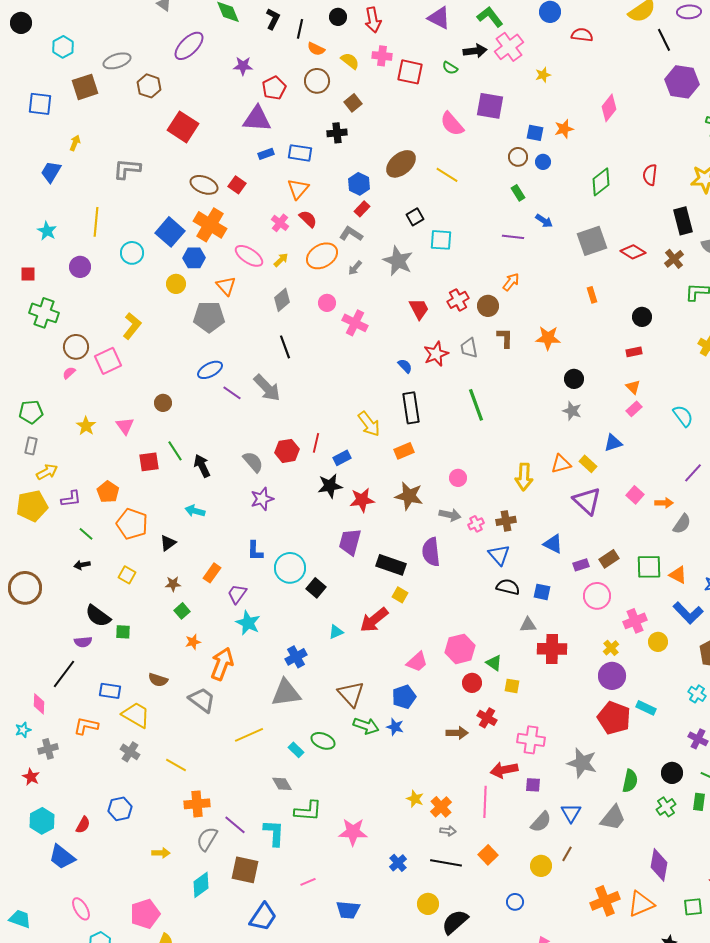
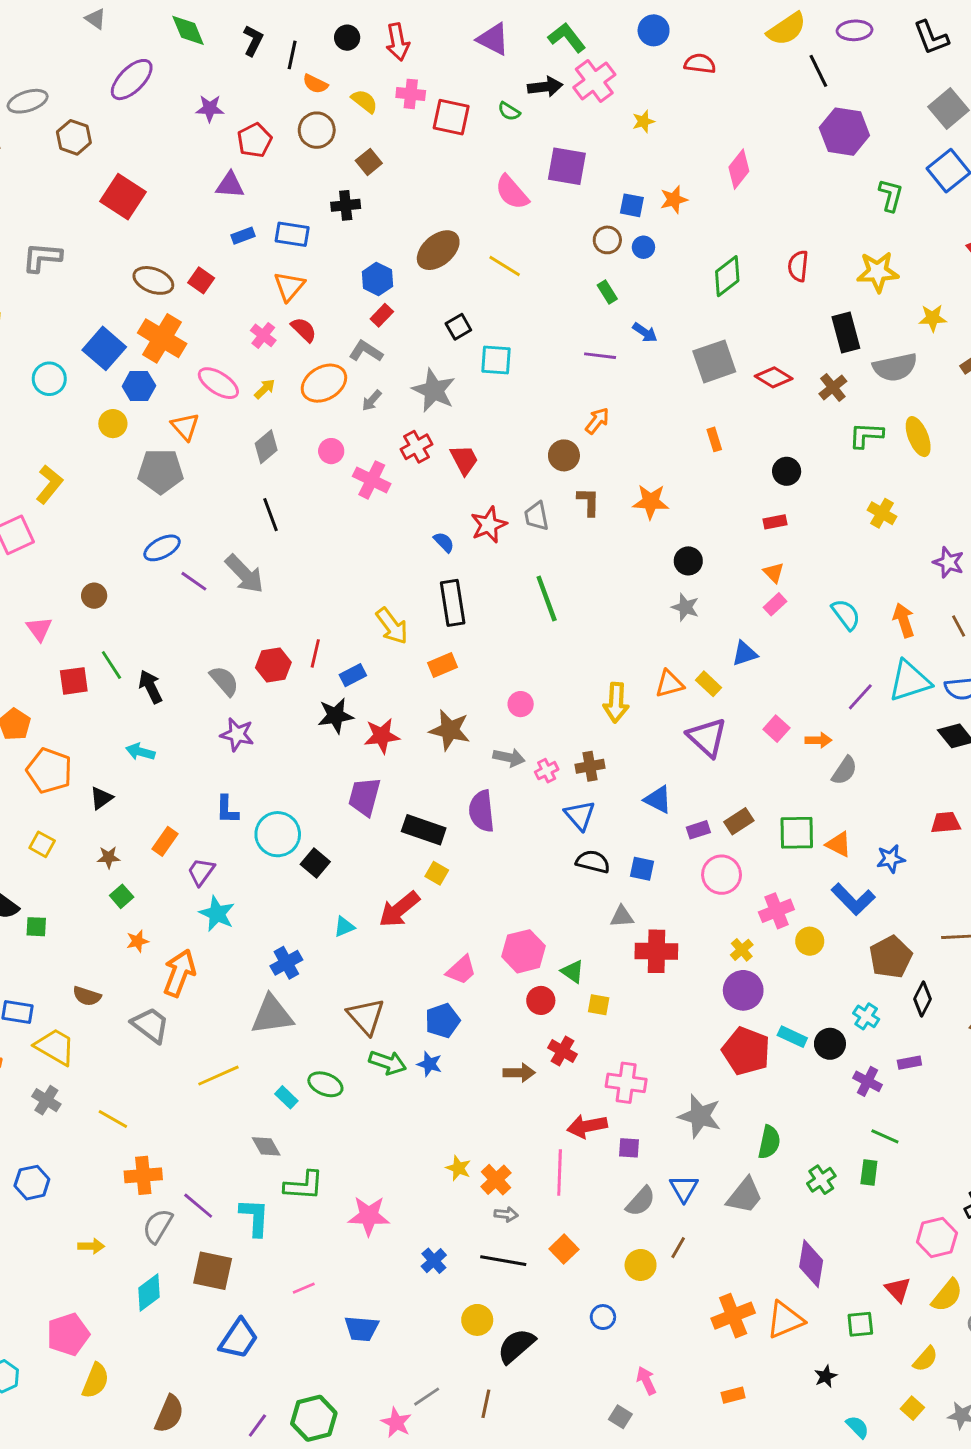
purple triangle: (257, 119) -> (230, 185), size x0.7
red cross: (458, 300) -> (416, 447), moved
purple star: (262, 499) -> (237, 734), turned 30
black circle: (672, 773) -> (830, 1044), moved

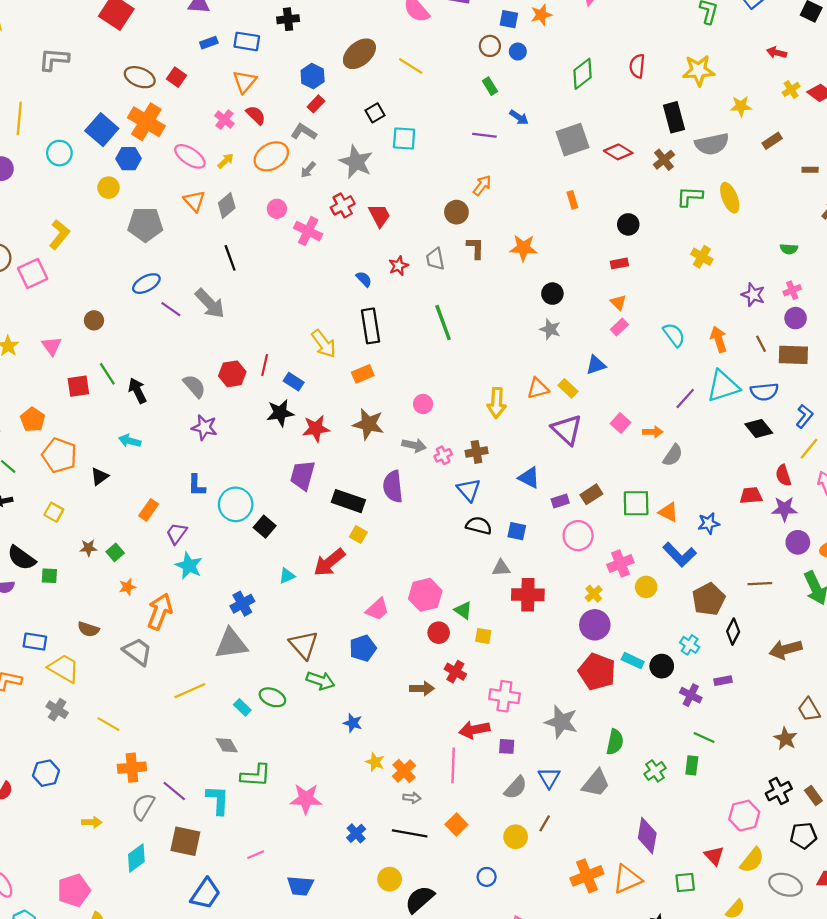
orange triangle: (185, 426) -> (194, 201), moved
red star: (489, 525) -> (398, 266), size x0.7
blue rectangle: (353, 675) -> (294, 382), turned 60
brown star: (109, 857) -> (88, 548), moved
blue star: (429, 1064) -> (353, 723), moved

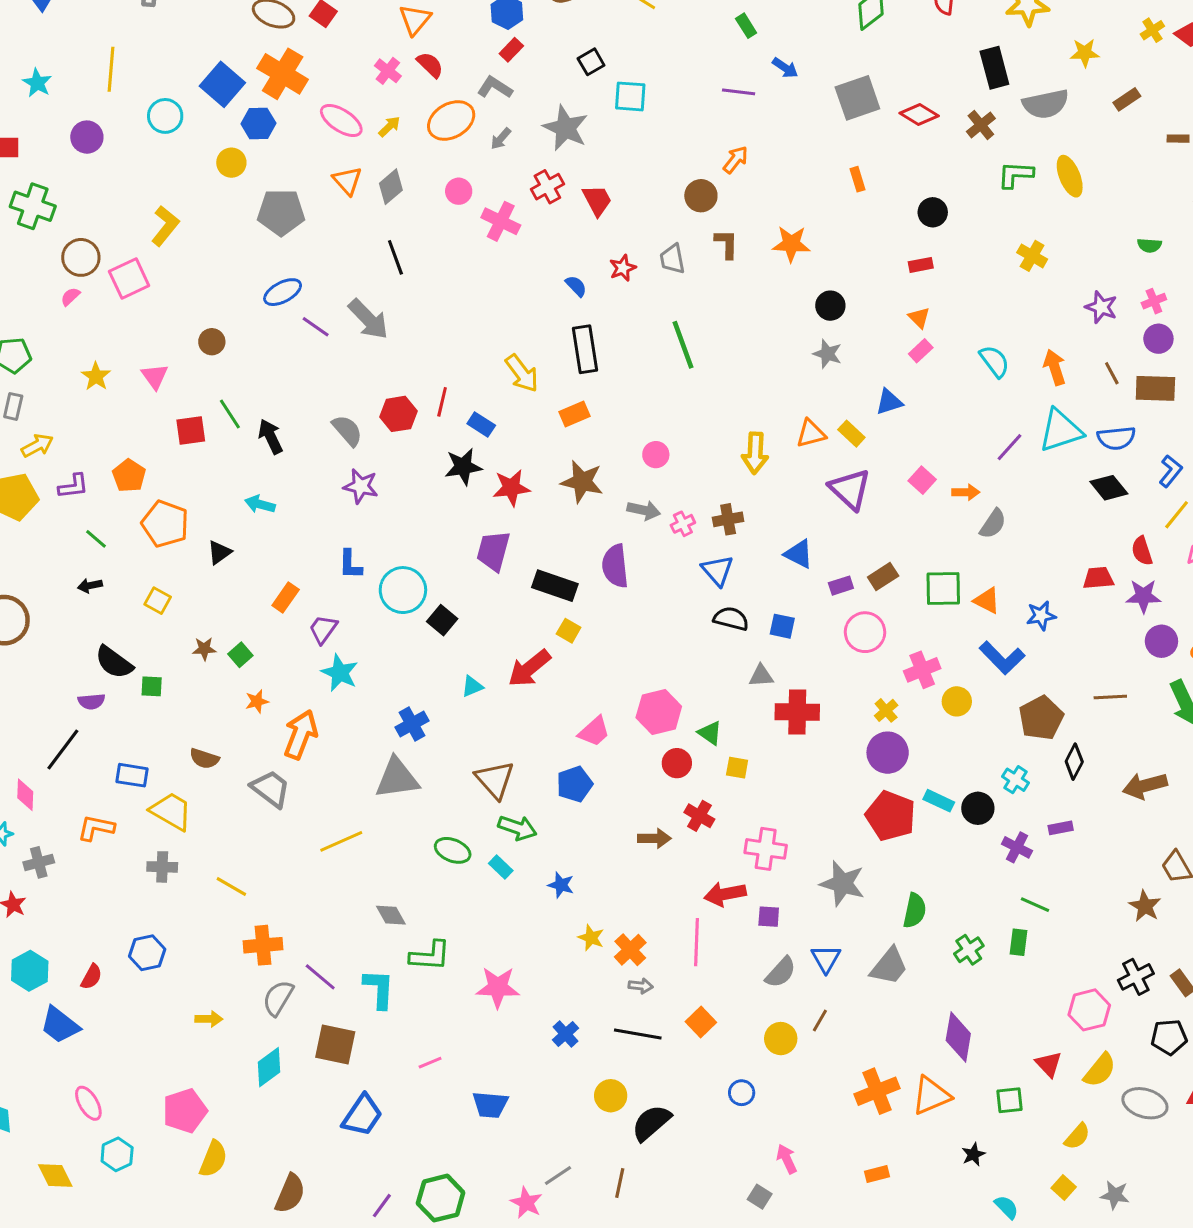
cyan rectangle: (242, 707) -> (501, 867), moved
gray cross: (57, 710) -> (162, 867), turned -30

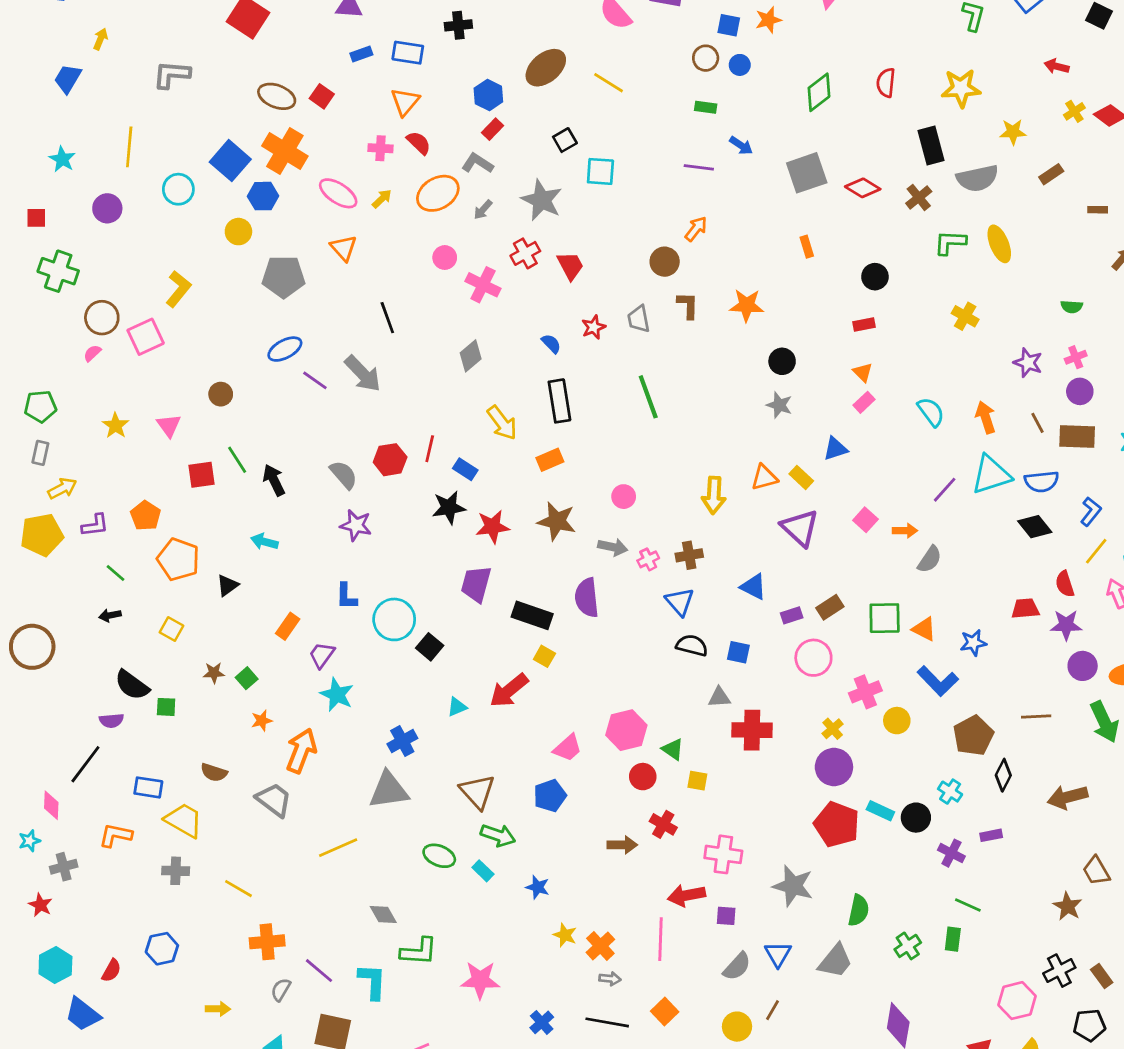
green rectangle: (746, 26) -> (706, 107), turned -50
pink cross: (388, 71) -> (380, 148), turned -35
gray diamond: (391, 187) -> (471, 356), moved
gray semicircle: (278, 998) -> (281, 990), size x0.7

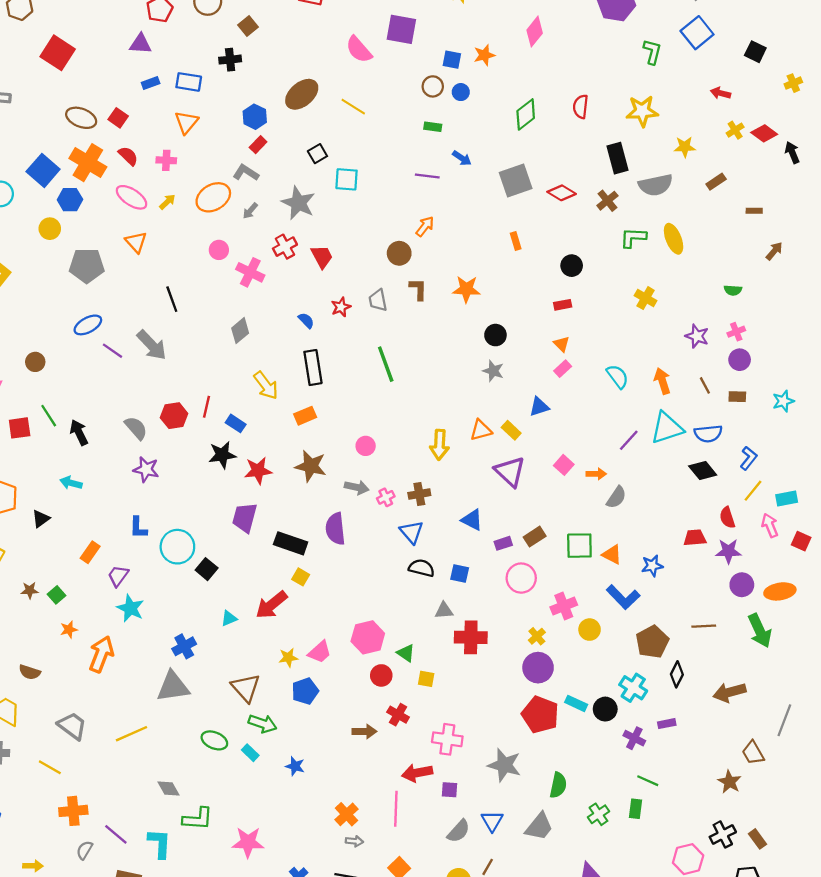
red semicircle: (419, 143) -> (128, 156), moved
brown rectangle: (1077, 436) -> (737, 397), size x0.6
cyan cross: (950, 792) -> (633, 688), size x1.4
gray trapezoid: (274, 800) -> (72, 726), moved
yellow star: (565, 935) -> (288, 658), moved, turned -30

